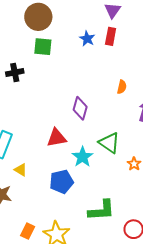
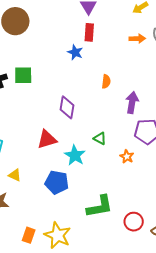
blue star: (87, 39) -> (75, 52), moved
green square: (43, 47) -> (23, 75), moved
green triangle: (109, 143) -> (100, 138), size x0.6
blue pentagon: (62, 182) -> (57, 182), turned 30

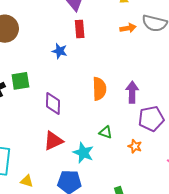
blue star: (75, 52) -> (60, 51), moved
orange semicircle: (106, 81) -> (99, 89), moved, size x1.6
purple diamond: (67, 107) -> (53, 104), moved

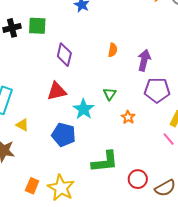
orange semicircle: (99, 89) -> (113, 50), size x0.6
green triangle: (106, 132) -> (110, 94), turned 32
orange star: (135, 146) -> (128, 117), moved

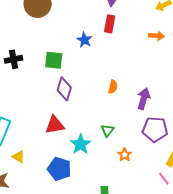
green square: (37, 26) -> (54, 60), moved

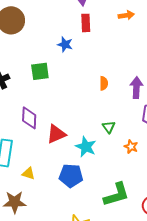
orange arrow: (157, 36) -> (126, 15), moved
purple diamond: (64, 89) -> (29, 118), moved

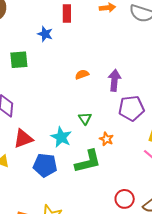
orange semicircle: (104, 83) -> (82, 75), turned -112
red triangle: (56, 134) -> (23, 139), moved
green L-shape: (116, 195) -> (88, 161), moved

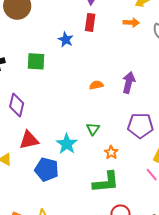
purple arrow: (114, 80) -> (129, 83), moved
green L-shape: (88, 161) -> (106, 182), moved

